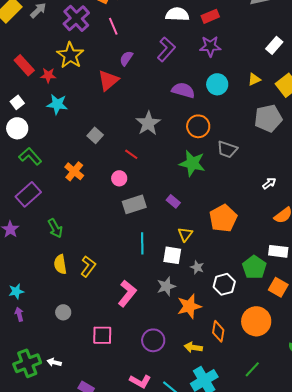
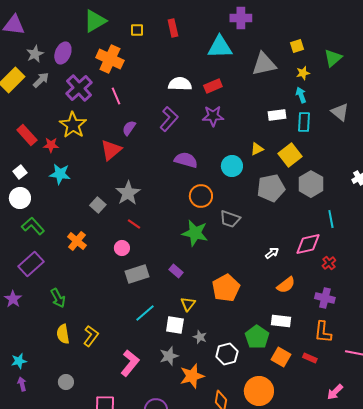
white rectangle: (274, 45) -> (277, 115), turned 42
cyan circle: (217, 84) -> (232, 166), moved
gray star: (148, 123) -> (128, 193), moved
cyan line: (142, 243) -> (145, 313), turned 50

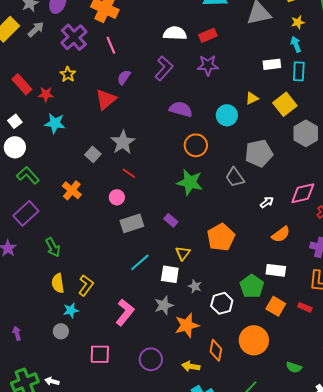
yellow star: (73, 125) -> (68, 74), size x0.6
gray pentagon: (271, 188) -> (259, 153), moved
gray trapezoid: (230, 219) -> (235, 177), moved, turned 35
cyan star: (19, 361) -> (71, 310), moved

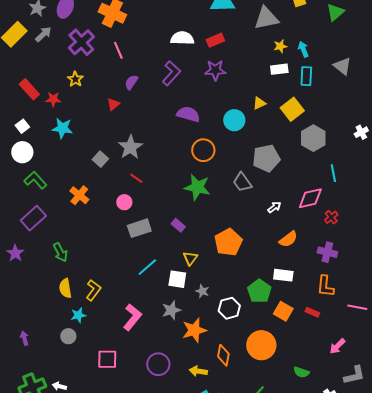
yellow star: (298, 22) -> (280, 46), moved
red triangle: (106, 99) -> (113, 104), size x0.6

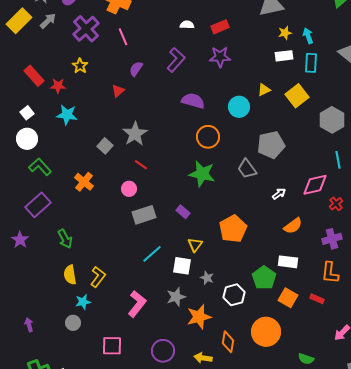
white semicircle: (182, 38) -> (187, 25), size x0.6
gray hexagon: (313, 138) -> (332, 120), moved
purple cross: (327, 252) -> (332, 239), turned -30

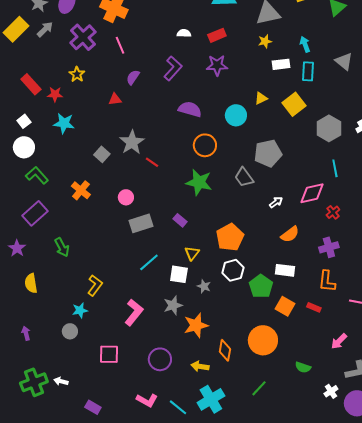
yellow star: (285, 33) -> (265, 41), moved
red triangle: (118, 91) -> (115, 99), turned 32
red line: (141, 165) -> (152, 162), moved
yellow semicircle: (70, 275) -> (31, 283), moved
white hexagon: (234, 295) -> (233, 270), moved

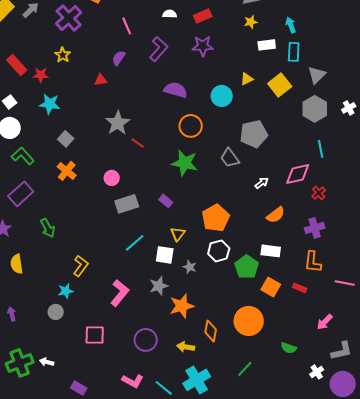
pink line: (120, 45) -> (127, 26), moved
gray triangle: (344, 61) -> (317, 75), moved, turned 36
gray square: (102, 154) -> (66, 139), moved

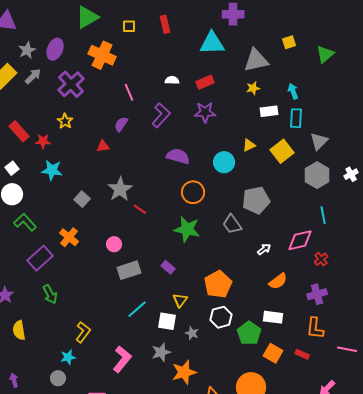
gray square: (66, 139) -> (82, 199), moved
purple rectangle: (21, 194) -> (40, 258), moved

